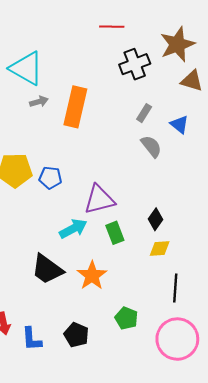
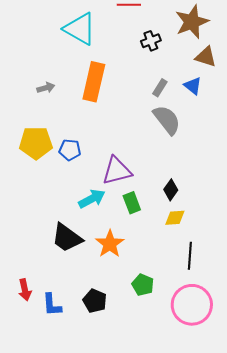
black cross: (135, 64) -> (151, 41), size x0.7
cyan triangle: (26, 68) -> (80, 29), moved
gray arrow: (39, 102) -> (46, 88), moved
blue triangle: (179, 125) -> (193, 86), moved
gray semicircle: (151, 146) -> (167, 120), size x1.4

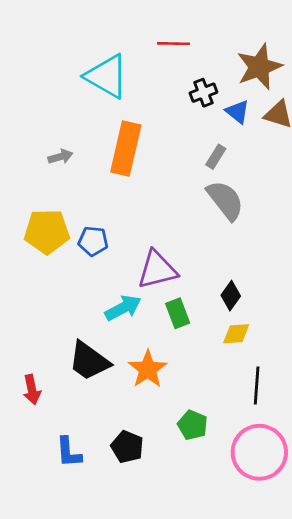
blue triangle: (193, 86) -> (238, 112), moved
red arrow: (25, 290) -> (32, 390), moved

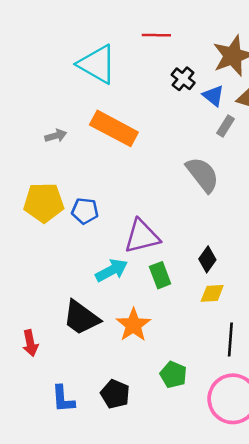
black cross: (203, 93) -> (183, 79), turned -30
orange rectangle: (126, 148) -> (114, 128), turned -75
gray rectangle: (216, 157) -> (226, 126), moved

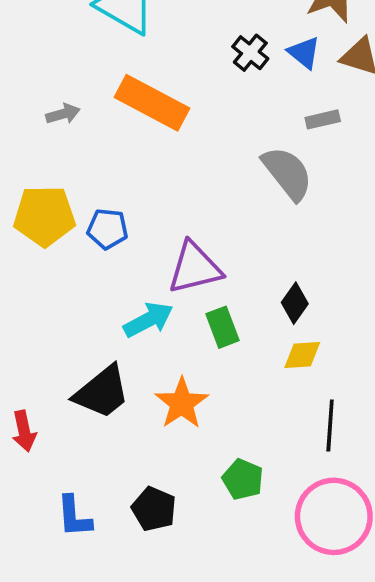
black cross: (183, 79) -> (250, 53), moved
gray rectangle: (226, 126) -> (323, 119), moved, turned 45
black trapezoid: (81, 318) -> (102, 392), turned -75

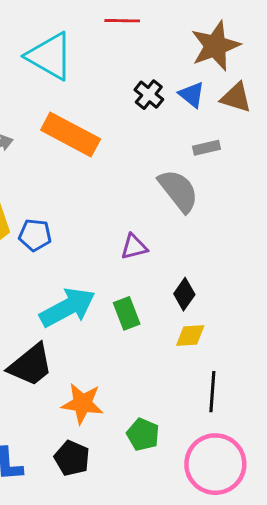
purple triangle: (195, 268) -> (134, 247), moved, size x0.6
cyan arrow: (148, 320) -> (68, 307), size x1.4
orange star: (182, 403) -> (82, 403), moved, turned -30

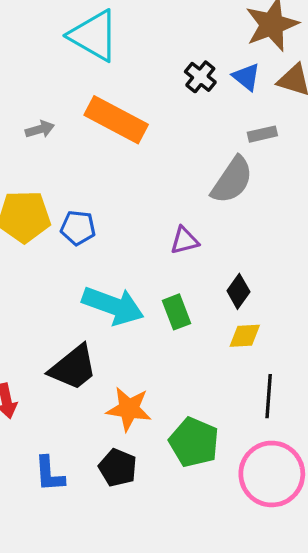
gray semicircle: (178, 191) -> (232, 180), turned 72
cyan arrow: (68, 307) -> (113, 306), turned 48
green pentagon: (143, 435) -> (194, 442), size x1.4

